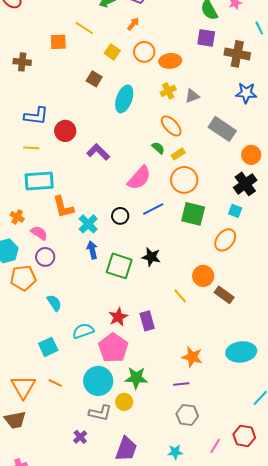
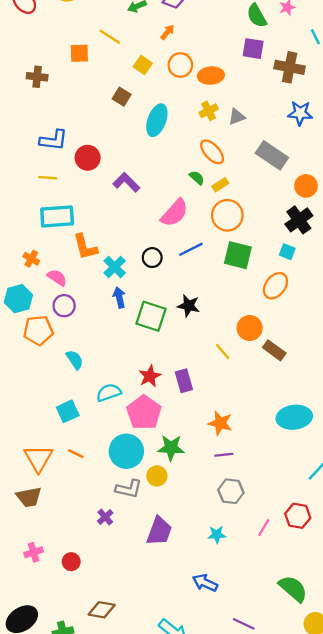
orange star: (192, 357) -> (220, 423), moved

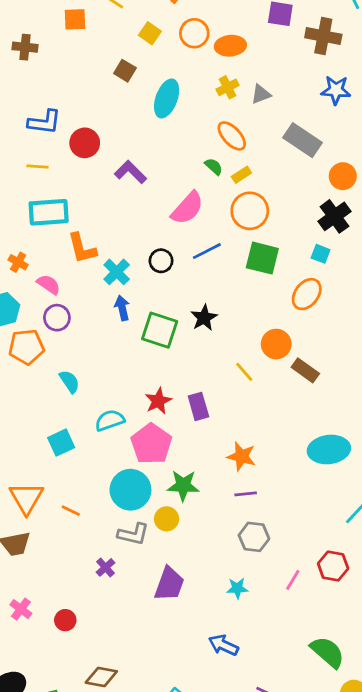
black star: (189, 306) -> (204, 318), turned 30
orange line: (76, 454) -> (71, 511), moved
pink cross: (34, 552) -> (21, 609), turned -36

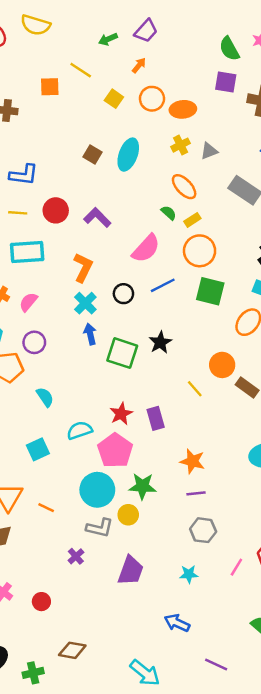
brown square: (125, 71) -> (93, 155), moved
red circle: (85, 143) -> (56, 210), moved
orange L-shape: (82, 248) -> (83, 267), moved, turned -140
pink semicircle: (49, 284) -> (28, 302), moved, turned -84

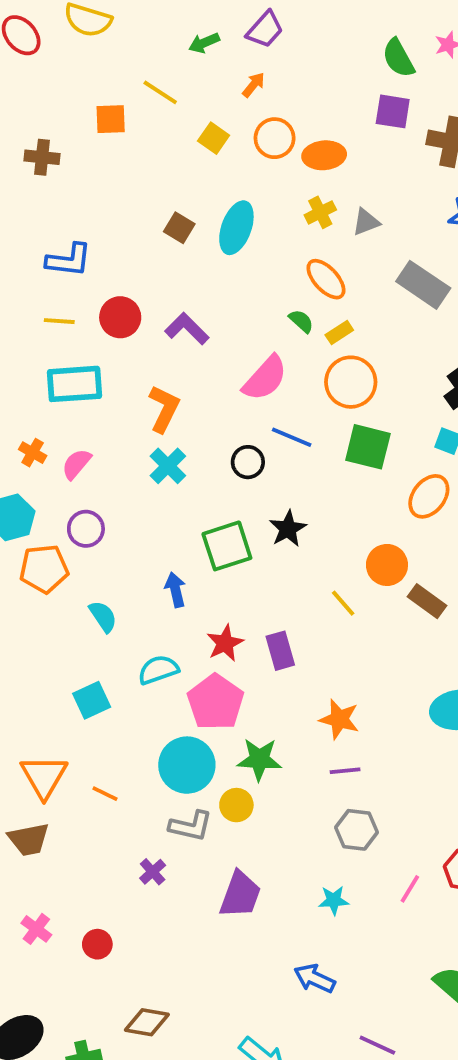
blue line: (163, 285) -> (292, 437), turned 50
black circle: (123, 294) -> (248, 462), moved
blue arrow: (90, 334) -> (175, 590), moved
green square: (122, 353) -> (227, 546), turned -36

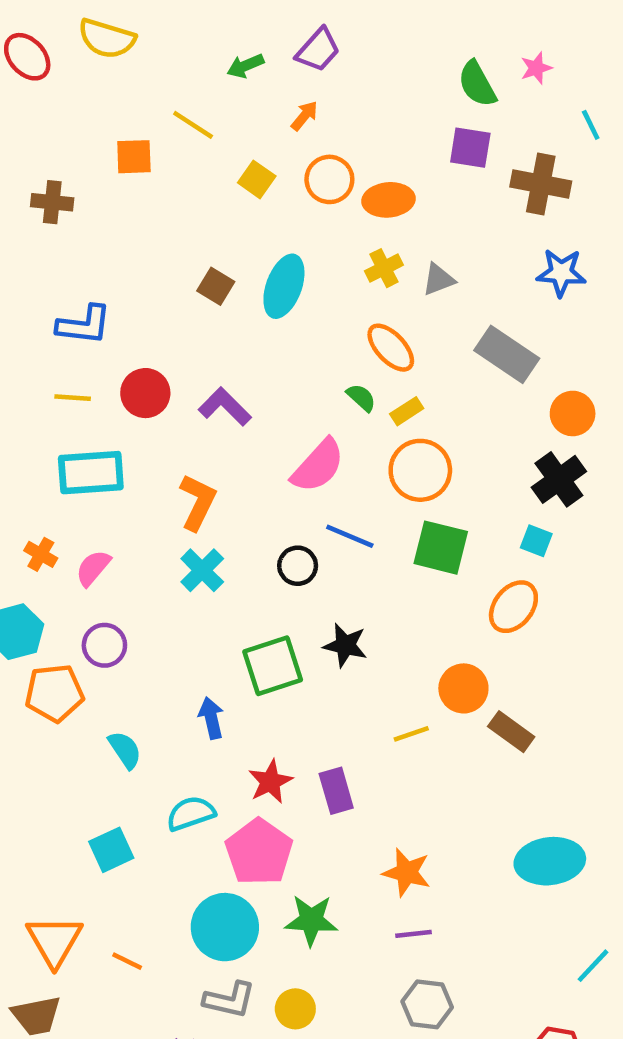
black star: (288, 529) -> (345, 645), turned -30
yellow line: (343, 603) -> (411, 734), turned -68
yellow circle: (236, 805) -> (295, 1009), moved

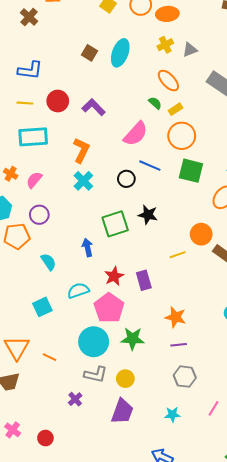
brown cross: (52, 202) -> (29, 17), moved, turned 36

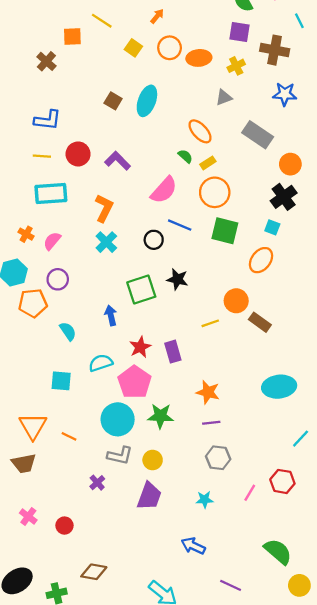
yellow cross: (165, 45) -> (236, 66), moved
cyan square: (42, 307) -> (61, 381), turned 30

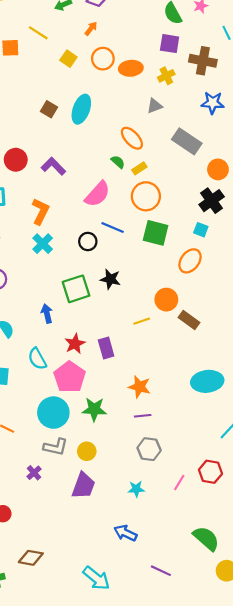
cyan semicircle: (101, 363) -> (37, 359), turned -100

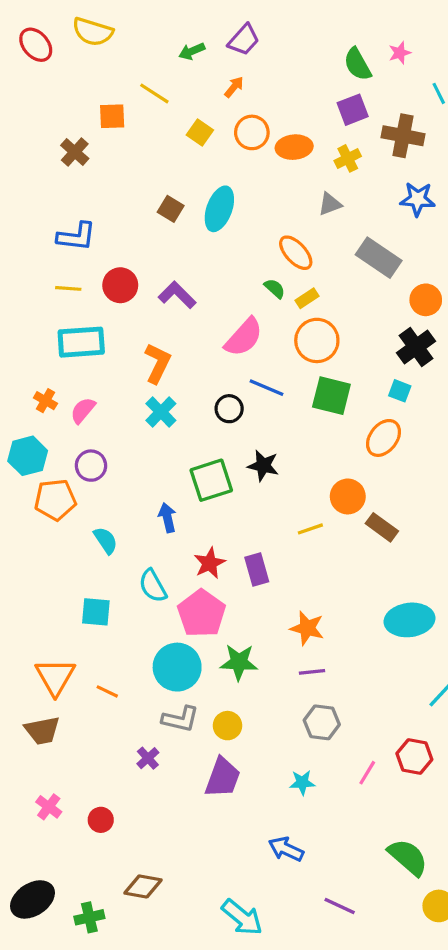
purple square: (170, 44) -> (353, 110), turned -30

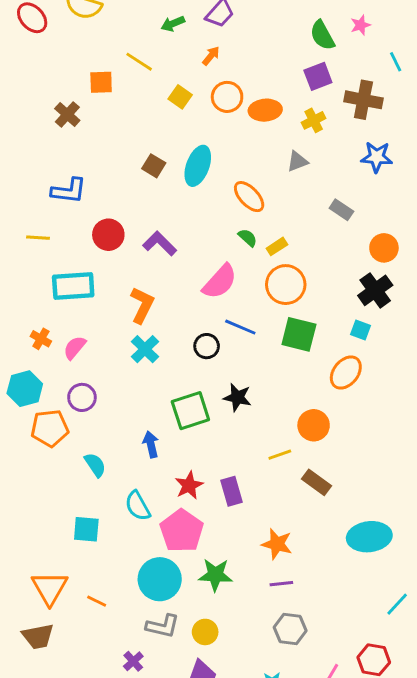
orange ellipse: (296, 253) -> (249, 197), moved
gray rectangle: (379, 258) -> (341, 210), size x0.6
yellow line: (68, 288) -> (38, 238), moved
brown rectangle: (382, 527) -> (317, 482), moved

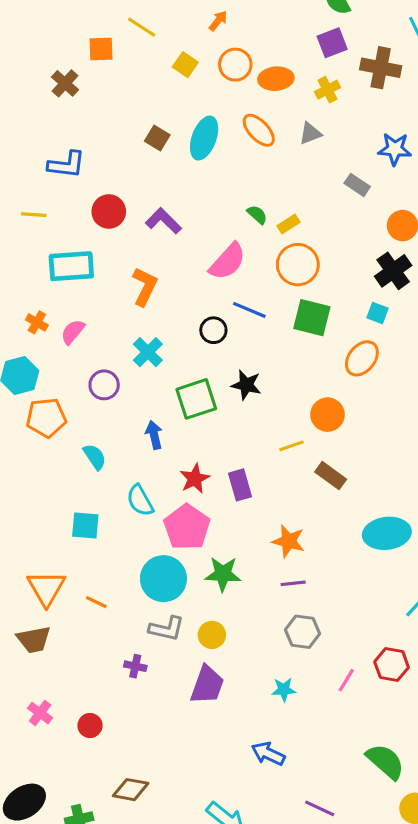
blue star: (377, 157) -> (395, 149), moved
orange ellipse: (249, 197) -> (259, 130), moved
cyan cross: (145, 349) -> (148, 352), moved
purple circle: (82, 397) -> (104, 385), moved
purple cross: (133, 661) -> (135, 666), turned -36

